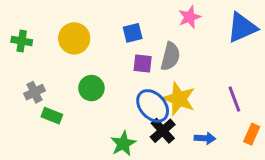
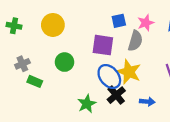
pink star: (190, 17) -> (146, 23), moved
blue square: (133, 33) -> (119, 21), moved
gray semicircle: (170, 56) -> (135, 41), moved
purple square: (143, 64) -> (103, 45), size x1.5

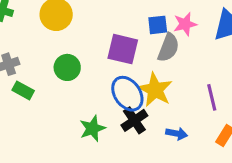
blue square: (119, 21) -> (158, 25), moved

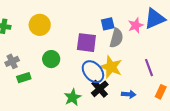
pink star: (185, 24) -> (136, 25), moved
green rectangle: (23, 90) -> (24, 78), turned -40

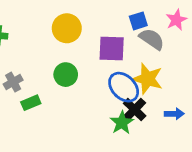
yellow circle: (40, 25) -> (67, 28), moved
gray semicircle: (116, 38) -> (152, 39), turned -66
green star: (73, 97) -> (122, 123), moved

